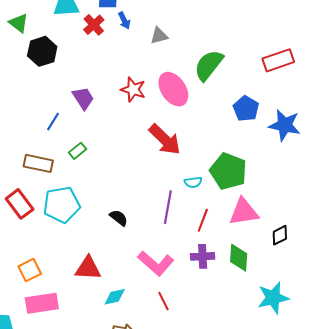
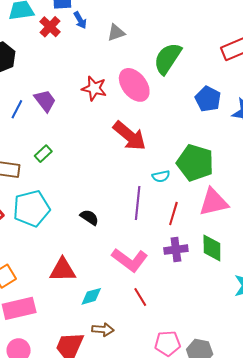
blue line: (53, 122) -> (17, 109), moved

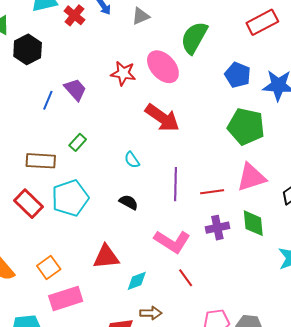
green pentagon: (195, 163) -> (246, 127), moved
cyan semicircle: (161, 176) -> (132, 160), moved, turned 72
red line: (173, 213) -> (212, 192), turned 70

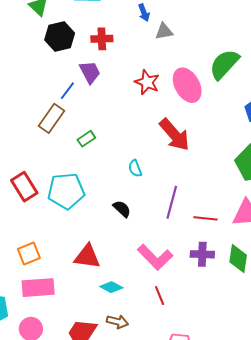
red cross: (74, 15) -> (102, 39), moved, turned 35
gray triangle: (141, 16) -> (164, 31), moved
purple trapezoid: (75, 89) -> (90, 72), moved
brown rectangle: (41, 161) -> (51, 118), moved, turned -72
cyan diamond: (137, 281) -> (111, 287), turned 35

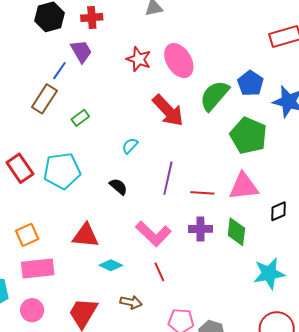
green semicircle: (224, 64) -> (214, 96), moved
cyan semicircle: (135, 168) -> (130, 146), turned 66
brown arrow: (117, 322) -> (131, 302), moved

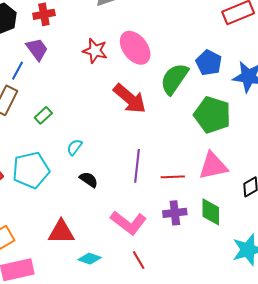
cyan semicircle: (130, 146) -> (74, 147), moved

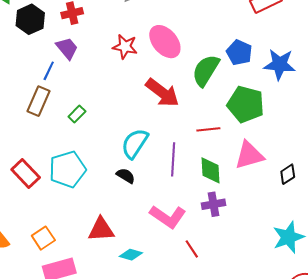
cyan semicircle: (74, 147) -> (135, 143), moved, size x1.8
red line: (173, 177) -> (208, 129), moved
green diamond: (211, 212) -> (211, 170), moved
red line: (139, 260) -> (192, 249), moved

